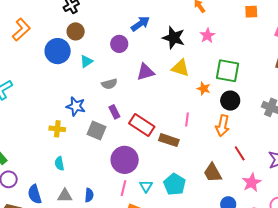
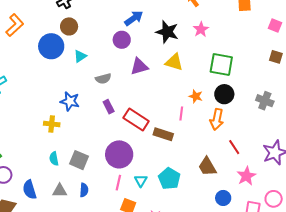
purple circle: (119, 44) -> (122, 40), moved
orange star: (204, 89) -> (196, 96), moved
gray square: (96, 131) -> (79, 160), moved

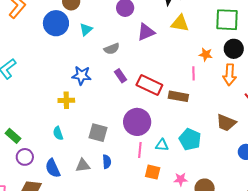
cyan semicircle: (54, 159) -> (58, 133), moved
brown trapezoid: (207, 167) -> (226, 123), turned -30
cyan triangle: (141, 181) -> (162, 145), turned -48

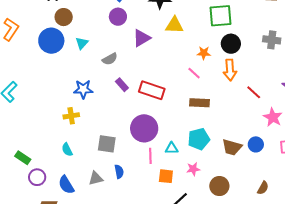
pink line: (194, 73) -> (194, 73), turned -40
brown rectangle: (178, 96) -> (200, 103), moved
brown trapezoid: (226, 123) -> (232, 147), moved
cyan pentagon: (190, 139) -> (199, 139), turned -30
pink star: (181, 179) -> (193, 169), moved

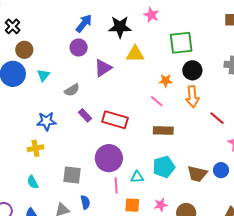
pink star: (193, 169) -> (161, 205), moved

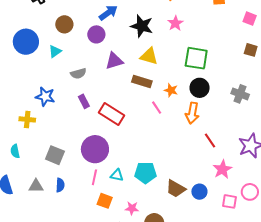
brown circle: (24, 50) -> (64, 24), moved
brown rectangle: (163, 131) -> (142, 82), moved

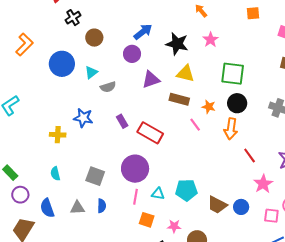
brown circle: (64, 24) -> (94, 38), moved
gray semicircle: (78, 73) -> (108, 87), moved
yellow cross: (27, 119) -> (58, 135), moved

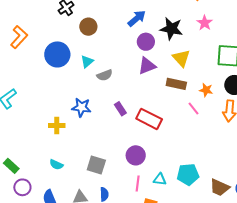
purple circle: (132, 54) -> (146, 42), moved
yellow triangle: (185, 74) -> (181, 58), turned 36
purple circle: (135, 169) -> (136, 155), size x0.7
cyan semicircle: (55, 174) -> (56, 165), turned -48

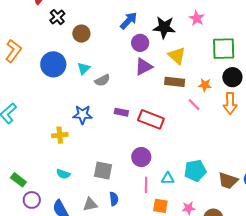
purple rectangle: (120, 109) -> (121, 112), turned -40

